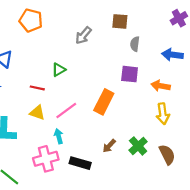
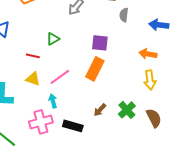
purple square: (130, 74) -> (100, 43), moved

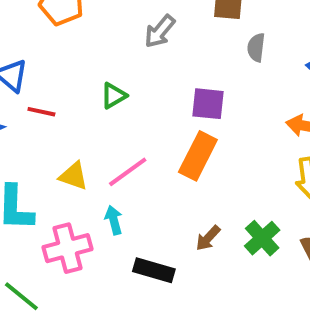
red line: (33, 56) -> (41, 112), moved
pink cross: (41, 122) -> (68, 248), moved

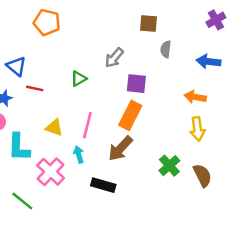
gray arrow: (160, 31) -> (114, 58), moved
pink line: (128, 172) -> (87, 125), turned -40
brown arrow: (208, 238) -> (120, 148), moved, size x1.6
pink cross: (68, 248) -> (51, 172), turned -32

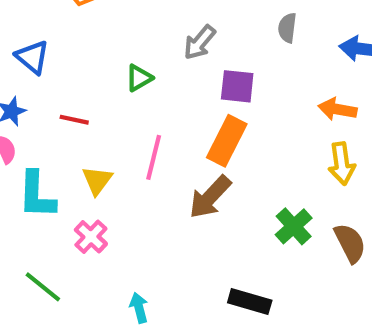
red line: (35, 88) -> (74, 120), moved
yellow triangle: (54, 128) -> (97, 180), moved, turned 48
cyan arrow: (79, 155) -> (139, 308), moved
pink cross: (51, 172) -> (91, 237), size x0.7
black rectangle: (103, 185) -> (250, 302), moved

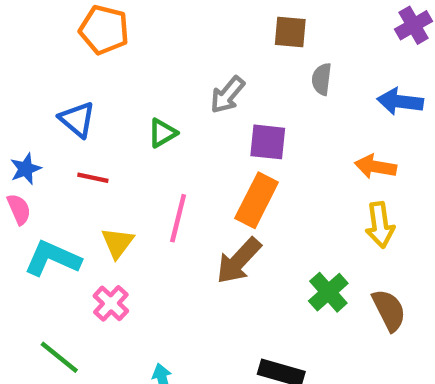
blue triangle: (32, 57) -> (77, 119), moved
cyan L-shape: (37, 195) -> (53, 259), turned 112

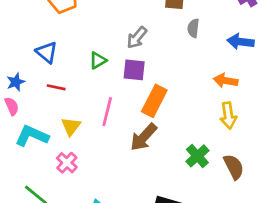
purple square: (268, 142) -> (134, 70), moved

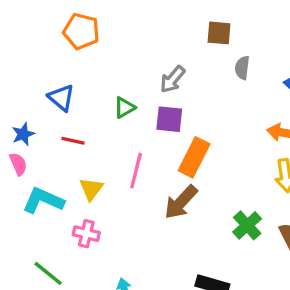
pink cross: (67, 163) -> (86, 234), turned -30

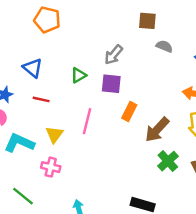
gray semicircle: (242, 68) -> (164, 46), turned 105
orange rectangle: (194, 157) -> (129, 112), size x0.7
brown arrow: (181, 202) -> (157, 130), moved

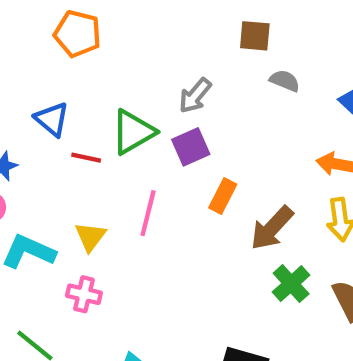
green triangle: (79, 75) -> (133, 132), size x1.6
purple square: (111, 84) -> (191, 147), turned -30
red line: (41, 99) -> (86, 158), moved

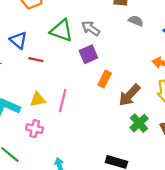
gray arrow: (195, 96) -> (91, 28), turned 84
green triangle: (133, 132) -> (62, 31), moved, turned 50
pink line: (148, 213) -> (63, 101), moved
yellow triangle: (90, 237) -> (38, 99), turned 42

